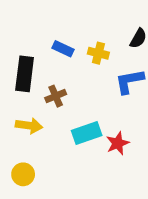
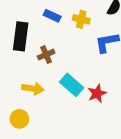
yellow arrow: (29, 126) -> (33, 89), moved
cyan rectangle: (87, 133) -> (72, 85), turned 60

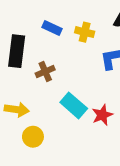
yellow arrow: (33, 89) -> (17, 110), moved
yellow circle: (19, 119) -> (33, 137), moved

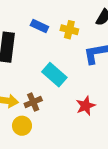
brown cross: (45, 71) -> (33, 102), moved
cyan rectangle: (74, 105) -> (54, 75), moved

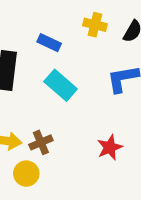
yellow cross: (69, 30) -> (95, 25), moved
cyan rectangle: (54, 75) -> (61, 85), moved

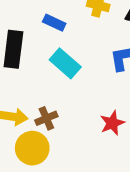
yellow circle: (26, 174) -> (32, 148), size x1.4

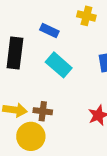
brown cross: (46, 118) -> (43, 111), turned 30

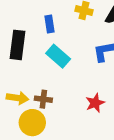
blue rectangle: (49, 31) -> (50, 24), turned 56

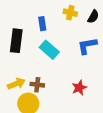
yellow arrow: (17, 98) -> (16, 84), turned -30

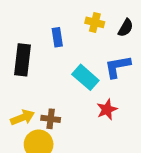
cyan rectangle: (49, 50) -> (85, 77), moved
red star: (79, 88) -> (107, 109), moved

